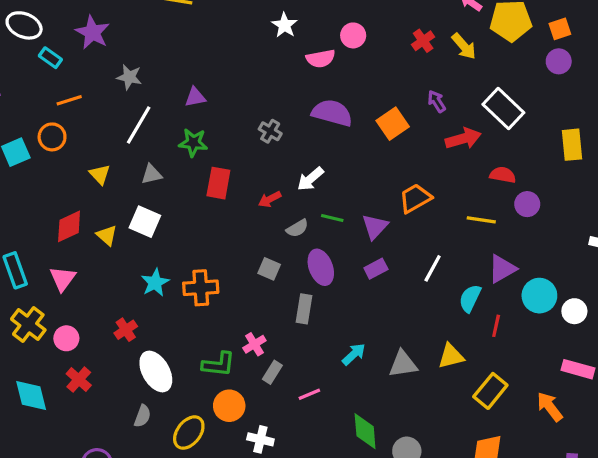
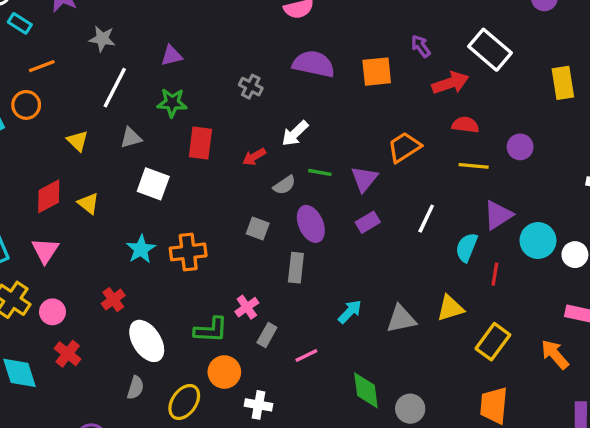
orange square: (393, 124) -> (377, 72), turned 32
red semicircle: (503, 175) -> (465, 125), moved
white square: (145, 222) -> (153, 184), moved

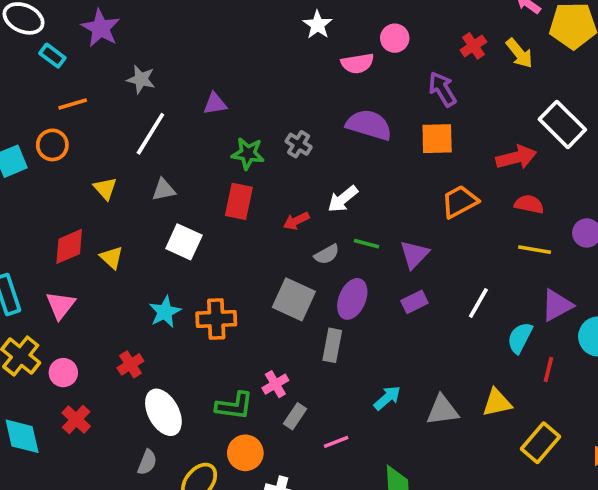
purple arrow: (421, 46) -> (442, 89), moved, size x1.4
green star: (172, 103) -> (248, 154), moved
orange trapezoid: (404, 147) -> (460, 202), moved
purple ellipse: (311, 224) -> (352, 299), turned 42
gray square: (258, 229) -> (294, 299), size x1.6

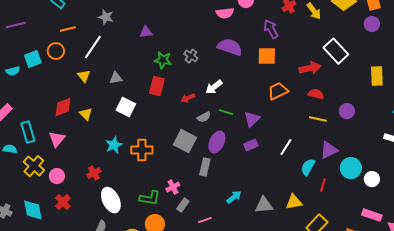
white line: (150, 134) -> (93, 47), moved

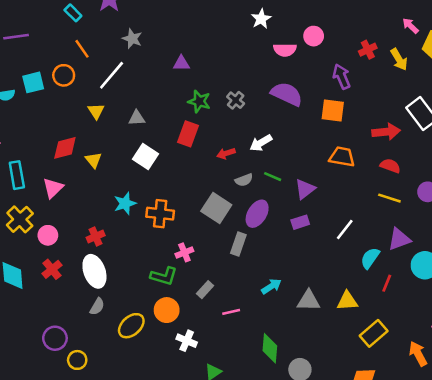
orange line: (68, 29) -> (82, 49), turned 63
orange trapezoid: (278, 91) -> (342, 157), turned 30
pink cross: (173, 187) -> (184, 252), moved
white ellipse: (111, 200) -> (94, 271), moved

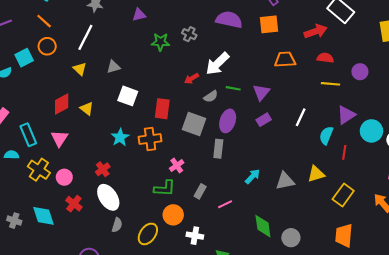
orange line: (82, 49) -> (44, 21), moved
red rectangle: (188, 134) -> (162, 109), moved
white arrow: (261, 143) -> (217, 64), size x1.4

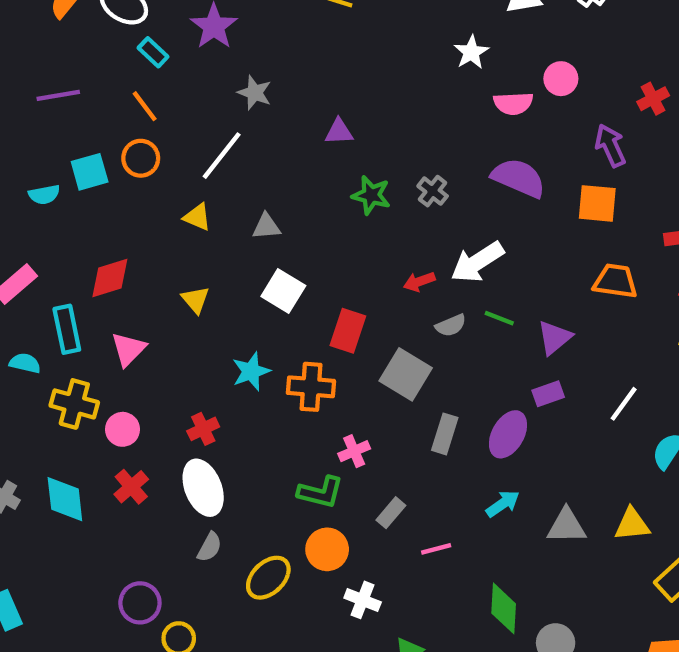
yellow triangle: (80, 69) -> (197, 217), turned -32
red diamond: (62, 104) -> (110, 278), moved
purple ellipse: (228, 121) -> (508, 434), moved
yellow cross: (39, 170) -> (74, 404), turned -30

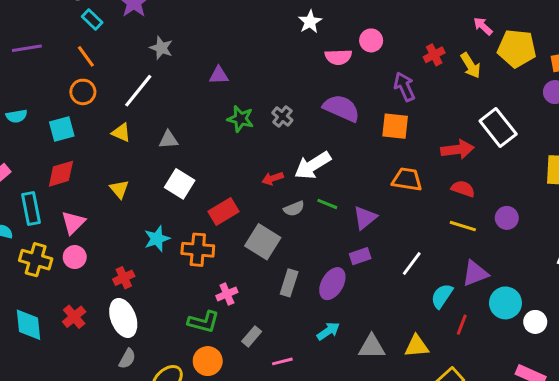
cyan square: (90, 172) -> (62, 129), moved
red rectangle: (348, 331) -> (224, 212), turned 40
pink circle: (122, 429) -> (75, 257), moved

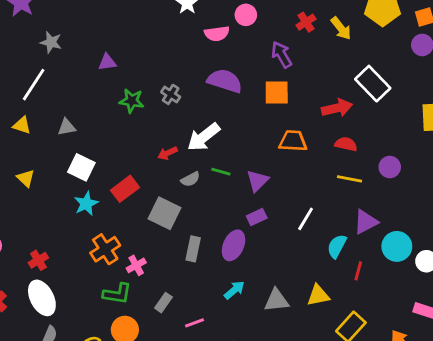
cyan star: (157, 239) -> (86, 204), moved
orange cross: (198, 250) -> (105, 249), moved, turned -32

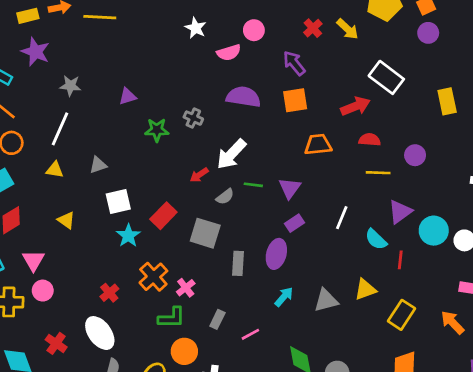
white square: (81, 167) -> (118, 201), turned -30
cyan semicircle: (337, 246) -> (376, 239), turned -65
red cross: (38, 260) -> (109, 293), moved

